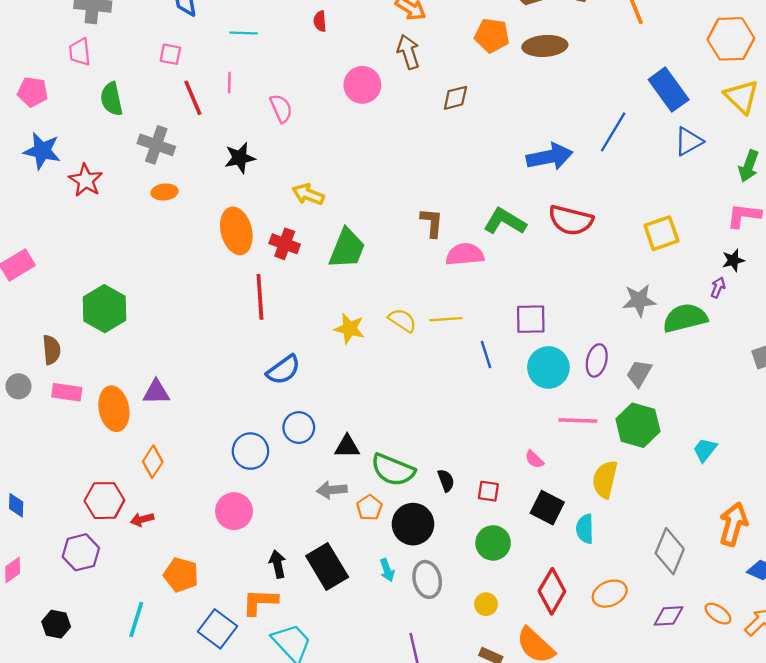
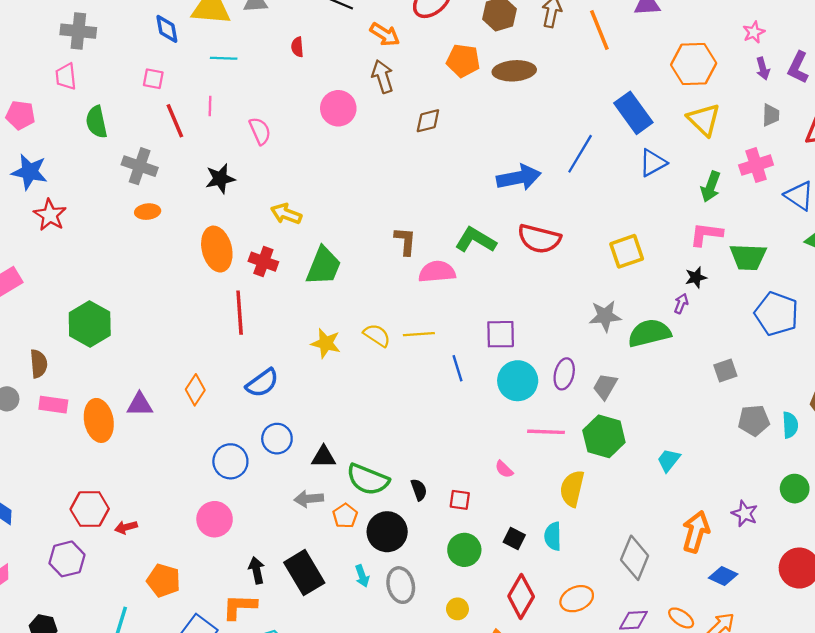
red star: (86, 180) -> (50, 215), moved
orange diamond: (153, 462) -> (195, 390), moved
black square: (547, 508) -> (514, 539), moved, size x0.7

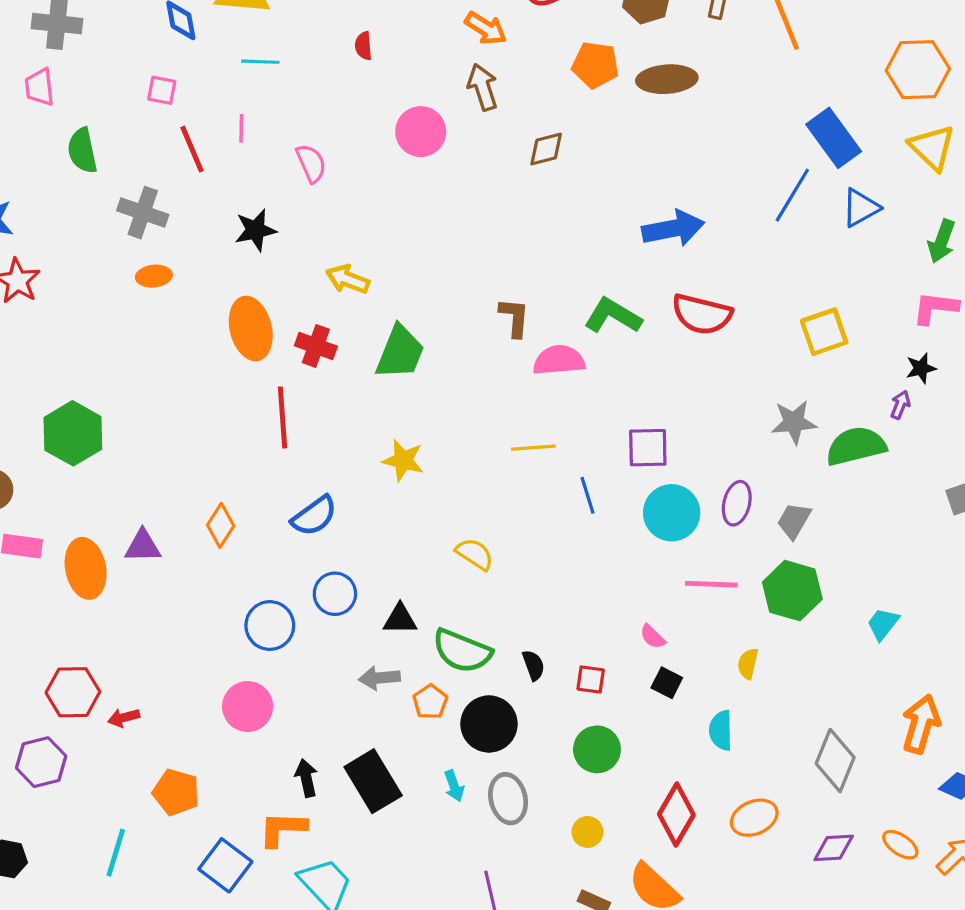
blue line: (580, 154) -> (792, 195), moved
yellow semicircle: (377, 335) -> (475, 554), moved
yellow semicircle: (572, 489) -> (748, 664), size x0.6
black square: (514, 539) -> (667, 683), moved

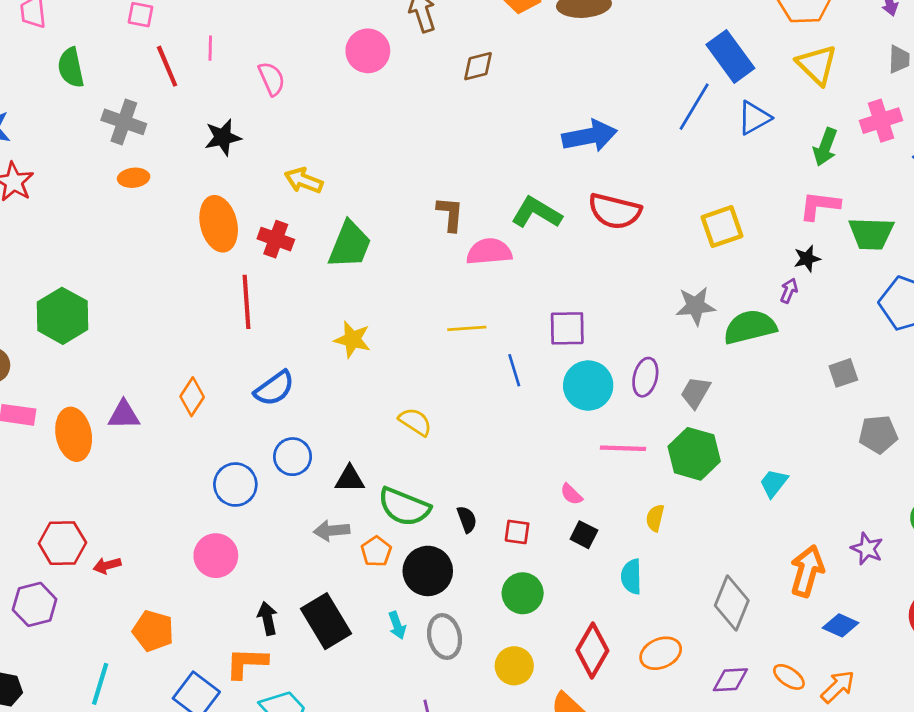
yellow circle: (587, 832) -> (514, 666), size x1.4

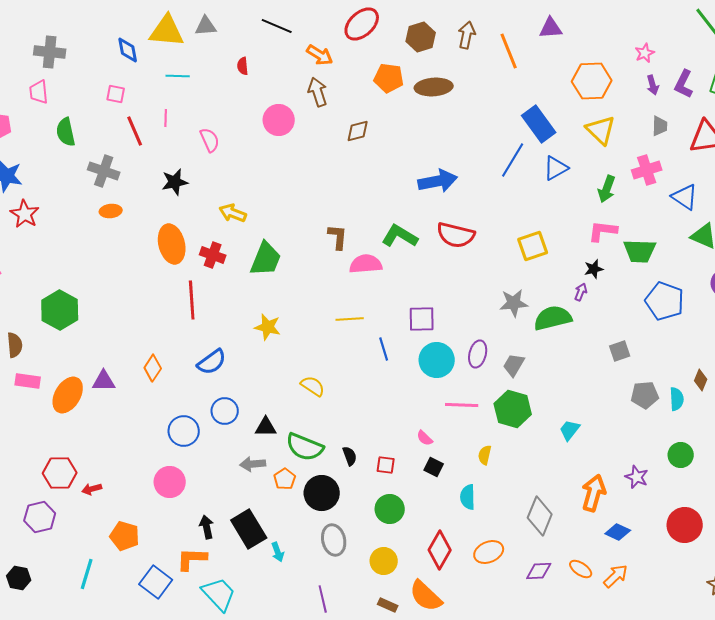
orange ellipse: (74, 434) -> (68, 395), turned 42
cyan arrow: (397, 625) -> (278, 552), moved

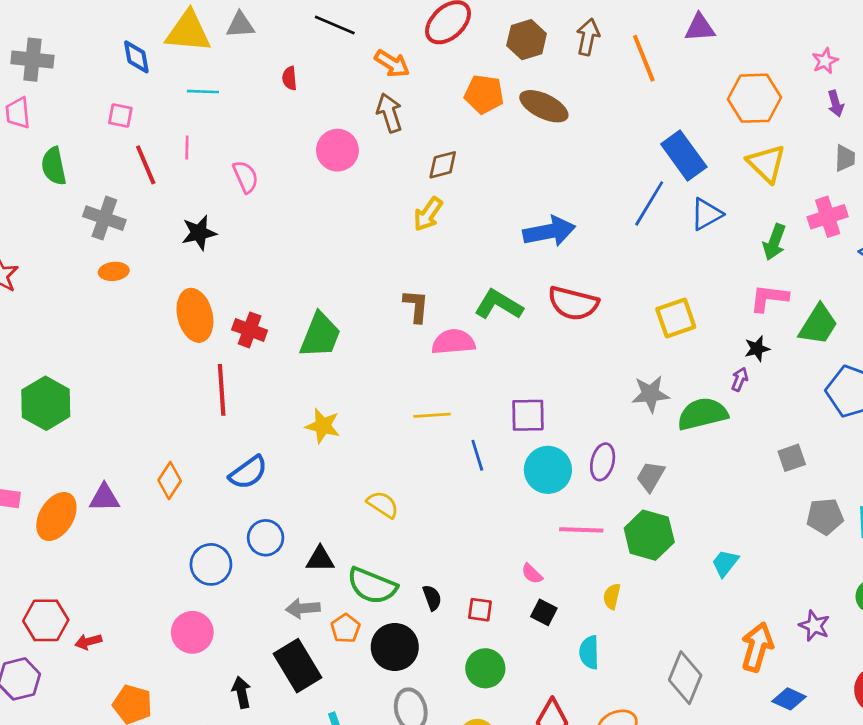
brown ellipse: (434, 87) -> (544, 106), turned 30
yellow arrow: (233, 213) -> (428, 214), moved, turned -76
green trapezoid: (640, 251) -> (818, 325), turned -60
black rectangle: (249, 529) -> (298, 666), moved

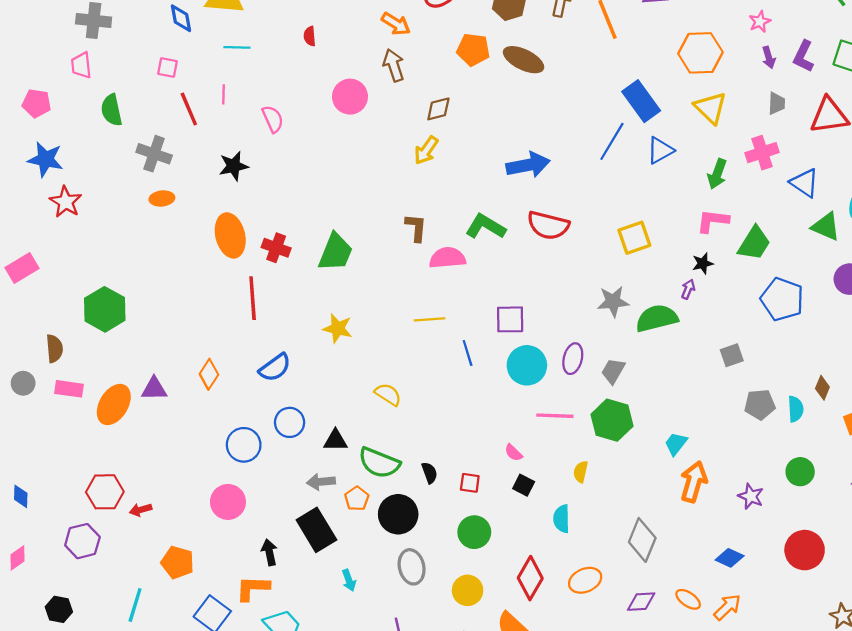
orange arrow: (757, 647) -> (694, 482), moved

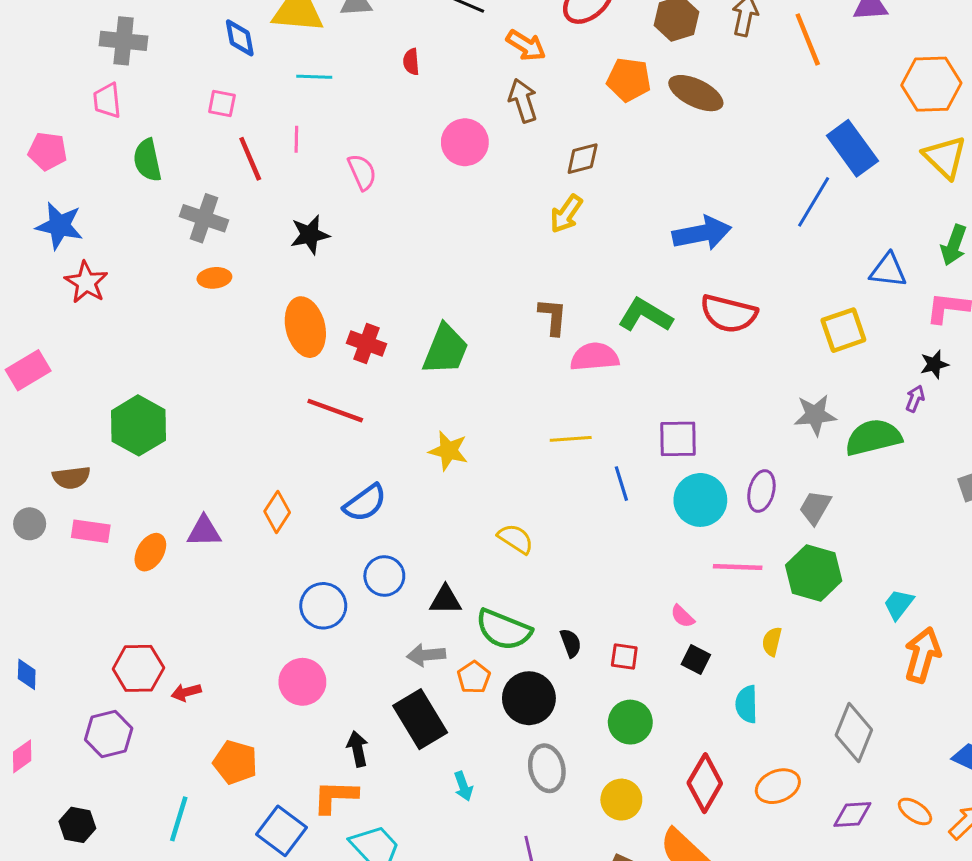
blue triangle: (660, 150) -> (888, 270), moved, turned 36
red line: (253, 298) -> (335, 411), turned -66
brown semicircle: (54, 349) -> (71, 478), turned 88
orange ellipse: (114, 405) -> (150, 552), size x0.7

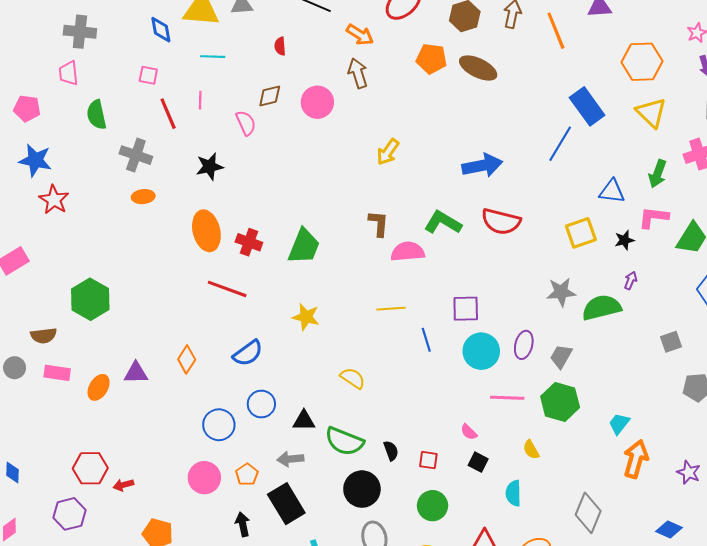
brown diamond: (583, 159) -> (270, 96), moved
black star: (934, 364) -> (624, 240), moved
yellow semicircle: (772, 642) -> (531, 450), turned -42
orange pentagon: (474, 677) -> (247, 475), moved

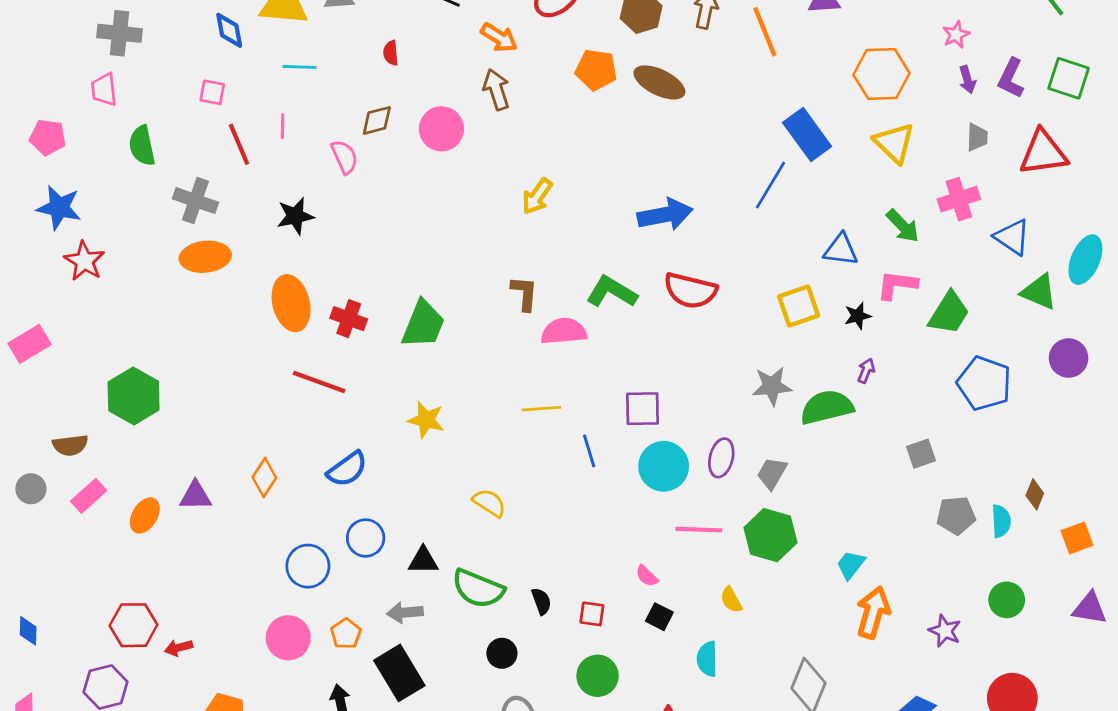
green arrow: (658, 174) -> (903, 226), turned -64
orange ellipse: (143, 197) -> (205, 257), size x1.6
pink rectangle: (57, 373) -> (89, 496), turned -50
black circle: (362, 489) -> (502, 653), size x0.6

